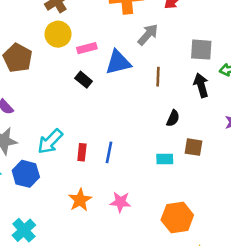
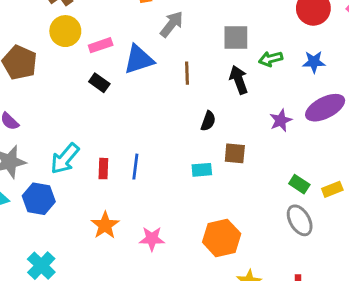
pink star: (120, 202) -> (152, 239), moved

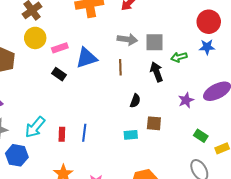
gray arrow: (172, 24) -> (127, 39), moved, turned 60
blue star: (314, 62) -> (207, 47), moved
green rectangle: (299, 184) -> (201, 136), moved

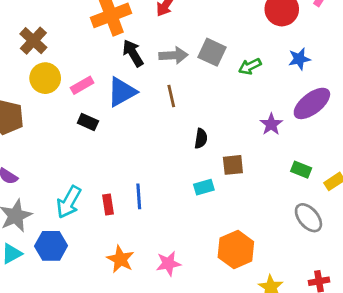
gray square: (155, 42) -> (212, 52), turned 36
blue star: (207, 47) -> (299, 59), moved
black arrow: (157, 72) -> (133, 53), moved

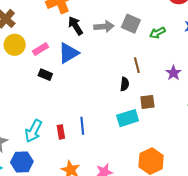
brown line: (171, 96) -> (137, 65), moved
cyan rectangle: (204, 187) -> (128, 118), size x1.5

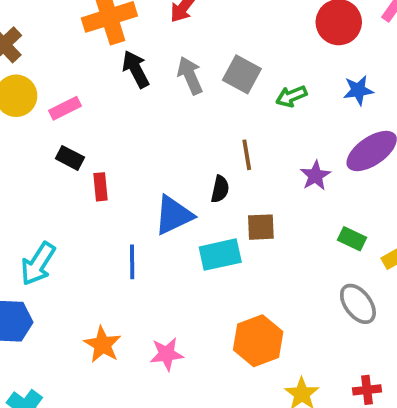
gray arrow: (104, 27) -> (190, 76), turned -114
blue triangle: (68, 53) -> (174, 215), moved
red rectangle: (61, 132) -> (101, 187), moved

